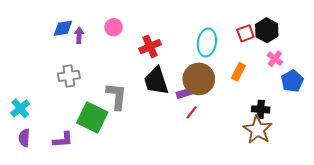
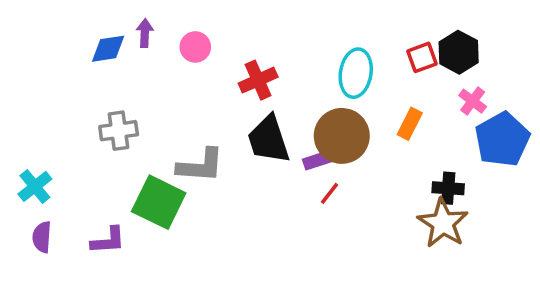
purple arrow: (79, 35) -> (145, 33), moved
blue pentagon: (292, 81) -> (502, 139), size x1.4
gray L-shape: (117, 96) -> (201, 166), turned 88

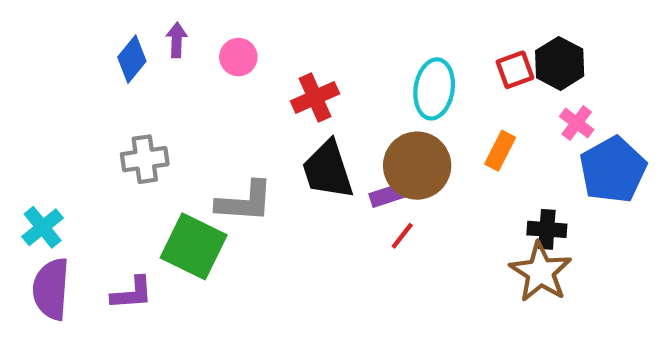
blue diamond: (108, 49) -> (132, 59), turned -42
purple semicircle: (42, 237) -> (51, 289), size x1.6

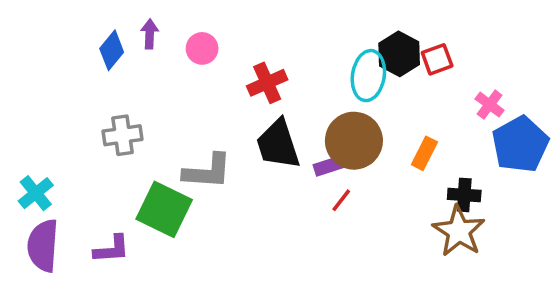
black hexagon: (560, 63) -> (399, 54), moved
orange rectangle: (500, 151) -> (424, 153), moved

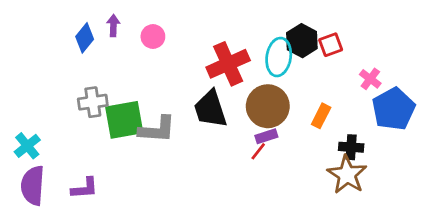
red cross: (267, 83) -> (228, 64), moved, size x1.4
purple rectangle: (329, 166) -> (266, 136), moved
green square: (164, 209) -> (124, 120), moved, turned -36

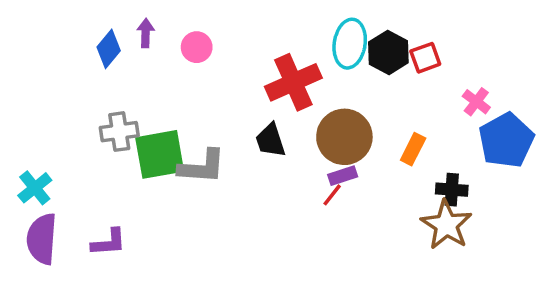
cyan ellipse: (279, 57) -> (350, 44), moved
black trapezoid: (210, 109) -> (271, 140), size x0.7

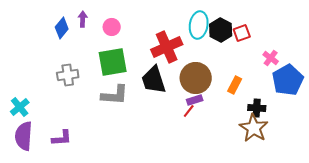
black trapezoid: (271, 140) -> (154, 80), size x1.4
green square: (160, 154) -> (113, 62), moved

